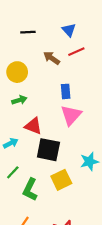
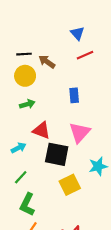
black line: (28, 32) -> (24, 54), moved
brown arrow: (52, 58) -> (47, 62), moved
pink triangle: (71, 115) -> (80, 132), moved
green L-shape: (30, 190) -> (27, 204), moved

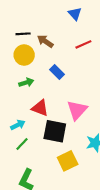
red line: (85, 55) -> (83, 44), moved
blue rectangle: (74, 95) -> (57, 72), moved, turned -40
green line: (21, 177) -> (22, 144), moved

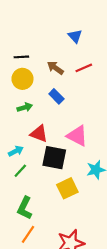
brown arrow: (45, 41) -> (55, 68), moved
pink triangle: (77, 110) -> (77, 136), turned -45

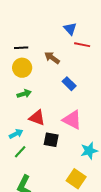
red line: (84, 68) -> (82, 45), moved, turned 35
blue rectangle: (56, 96) -> (69, 84), moved
black square: (54, 158) -> (51, 140), size x0.7
yellow square: (67, 188) -> (76, 179), moved, turned -30

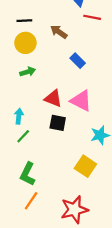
red triangle: (37, 118) -> (53, 98), moved
cyan arrow: (16, 134) -> (19, 116), turned -56

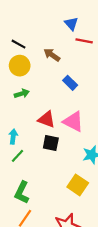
black line: (24, 21) -> (19, 44), turned 32

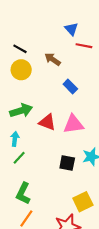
green arrow: (22, 94) -> (21, 111), moved, size x1.5
pink triangle: (73, 122) -> (73, 124), turned -35
black square: (51, 143) -> (67, 163), moved
yellow square: (78, 185) -> (83, 202), moved, turned 30

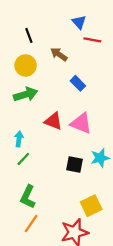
black line: (20, 49) -> (29, 35), moved, turned 40
green arrow: (21, 111) -> (26, 94), moved
pink triangle: (73, 124) -> (81, 123), turned 30

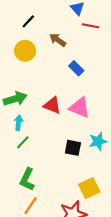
black line: (29, 35) -> (28, 21), turned 64
green arrow: (26, 94) -> (15, 99), moved

